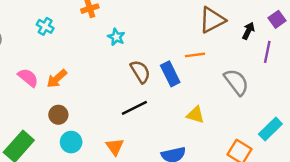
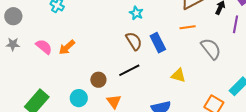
cyan star: (116, 37) -> (136, 13), moved
orange line: (195, 55) -> (188, 27), moved
brown circle: (58, 115) -> (98, 80), moved

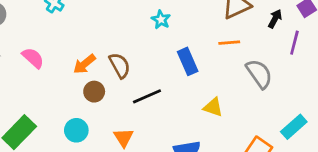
brown semicircle: (134, 41) -> (120, 65), moved
orange arrow: (67, 47) -> (84, 64), moved
brown circle: (98, 80) -> (94, 92), moved

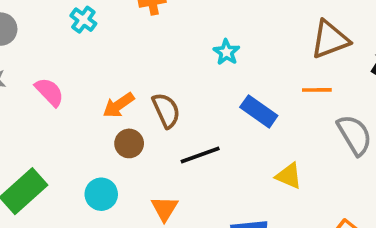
blue rectangle: (188, 61) -> (259, 111), turned -35

